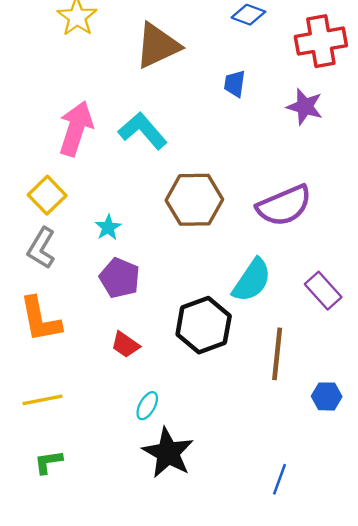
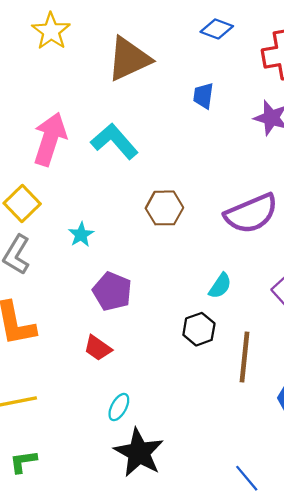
brown hexagon: (194, 200) -> (164, 208), size x0.7
purple pentagon: (120, 278) -> (112, 291), moved
cyan semicircle: (252, 280) -> (220, 286), size x0.6
black hexagon: (204, 325) -> (199, 329), moved, size x0.6
blue line: (279, 479) -> (247, 478), turned -60

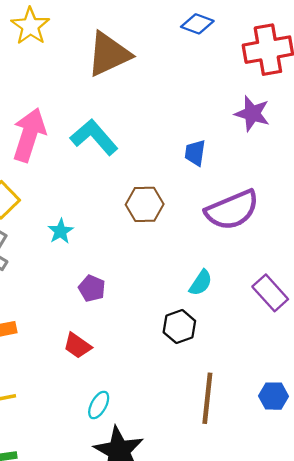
blue trapezoid: (203, 96) -> (195, 153), moved
purple pentagon: (112, 291) -> (92, 288), size x0.7
brown line: (245, 357) -> (207, 398), moved

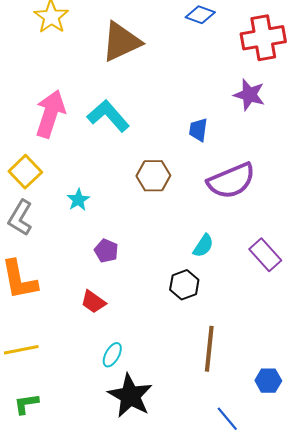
blue hexagon: (274, 396) -> (268, 381), moved

